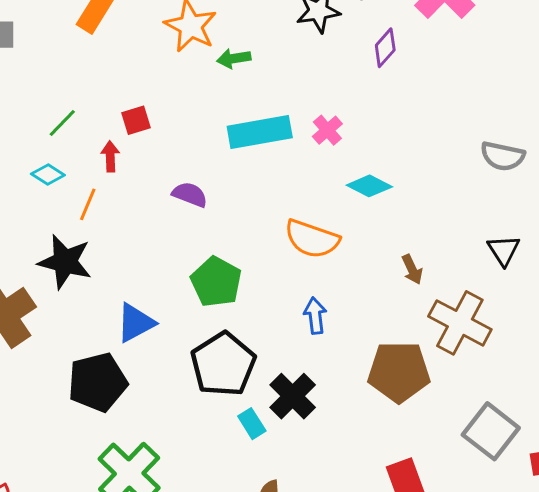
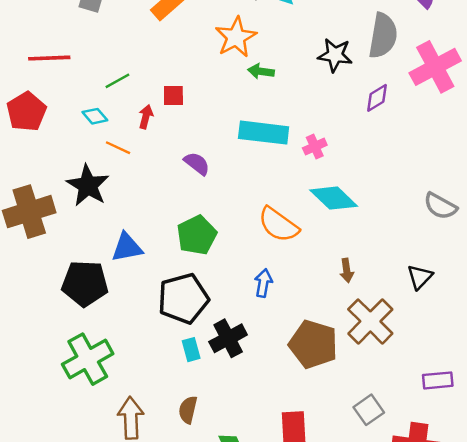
cyan diamond: (369, 186) -> (334, 198), size x1.4
orange line: (88, 204) -> (118, 148), turned 75
gray square: (491, 431) -> (369, 410), size x0.7

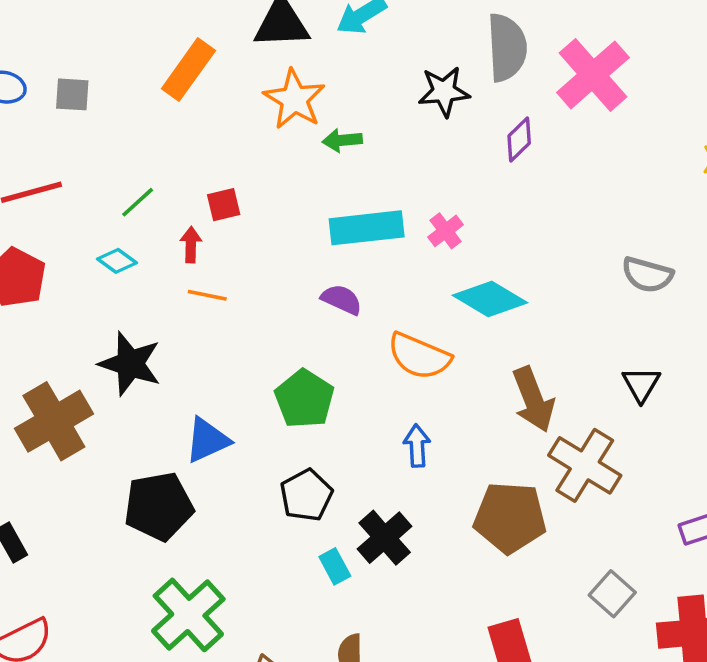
orange line: (118, 148) -> (207, 295), moved
purple semicircle: (197, 163) -> (342, 299), moved
brown arrow: (347, 270) -> (533, 399), size x1.8
black pentagon: (183, 299) -> (306, 495), size x0.7

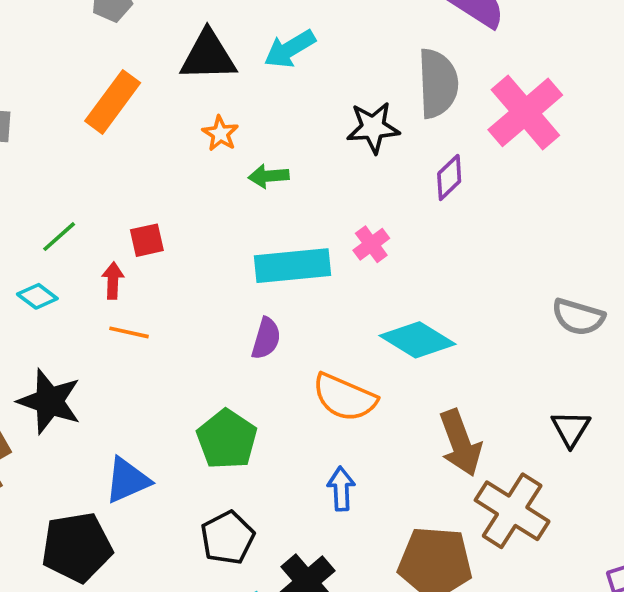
orange star: (294, 99) -> (220, 133), size x0.6
pink cross: (446, 231) -> (371, 244), moved
purple semicircle: (342, 299) -> (266, 338), turned 81

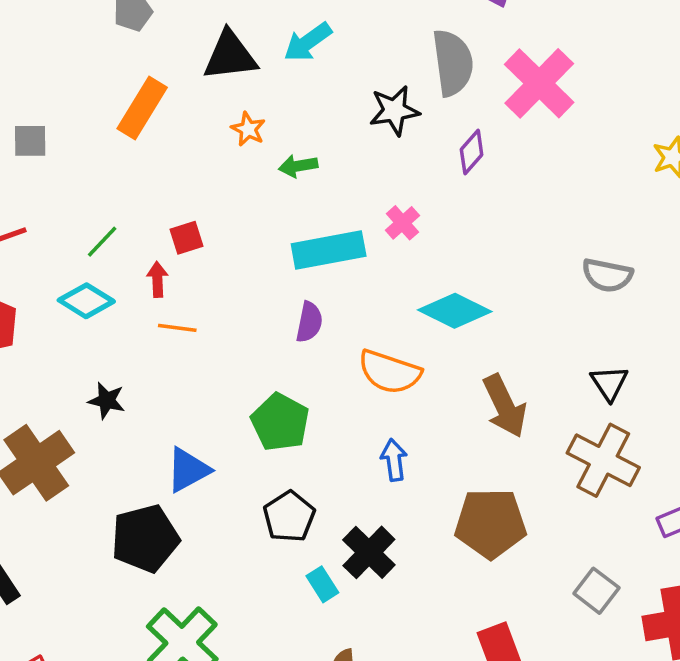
cyan diamond: (37, 296) -> (86, 301), size x1.4
black star: (49, 401) -> (107, 401), size x0.6
brown cross: (512, 511) -> (603, 460), moved

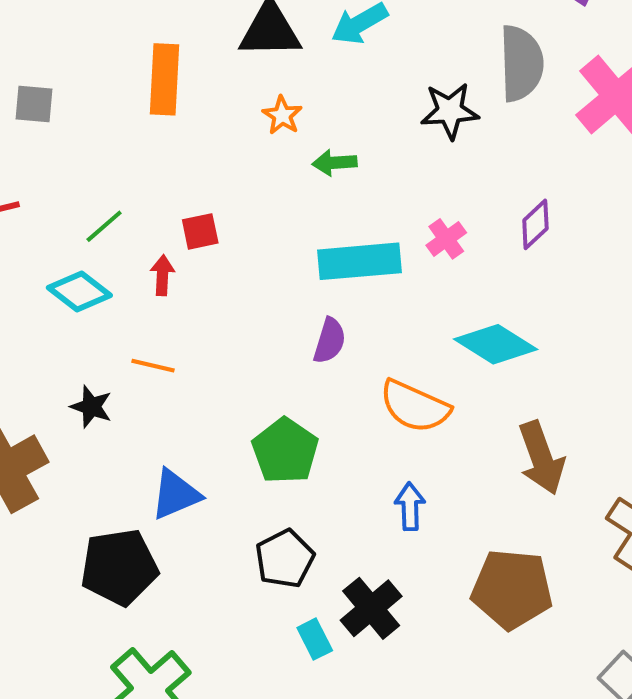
orange rectangle: (142, 108) -> (165, 79), turned -34
purple diamond: (472, 152) -> (535, 224), moved
orange line: (177, 328) -> (153, 366), moved

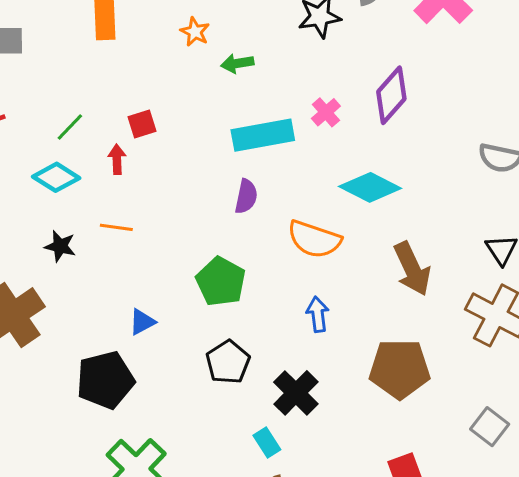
purple diamond: (535, 224) -> (391, 95), size x1.5
black star: (91, 407) -> (60, 246), moved
blue triangle: (176, 494) -> (142, 322), size x0.7
cyan rectangle: (315, 639) -> (267, 442), moved

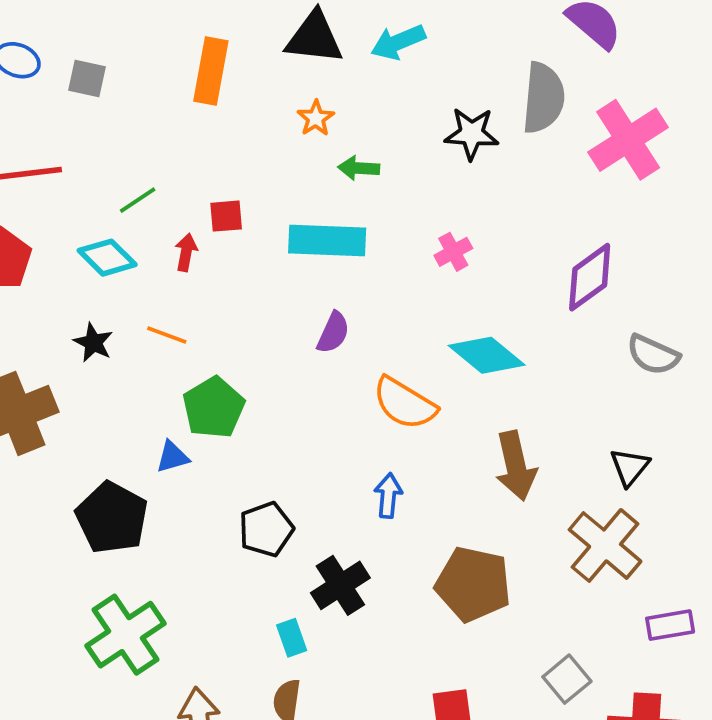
purple diamond: (391, 95) -> (590, 277), moved
cyan rectangle: (263, 135) -> (327, 240), moved
green pentagon: (221, 282) -> (214, 408), moved
black pentagon: (105, 380) -> (112, 518), turned 30

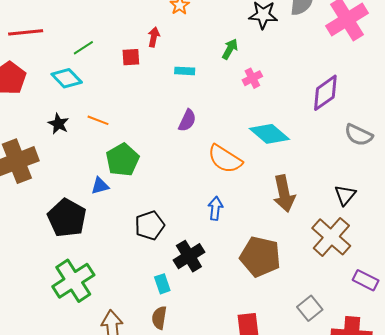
green arrow: (359, 168) -> (230, 49), moved, turned 115
cyan rectangle: (327, 240) -> (185, 71), size x0.5
red arrow: (186, 252) -> (154, 37), moved
purple rectangle: (670, 625) -> (366, 280), turned 35

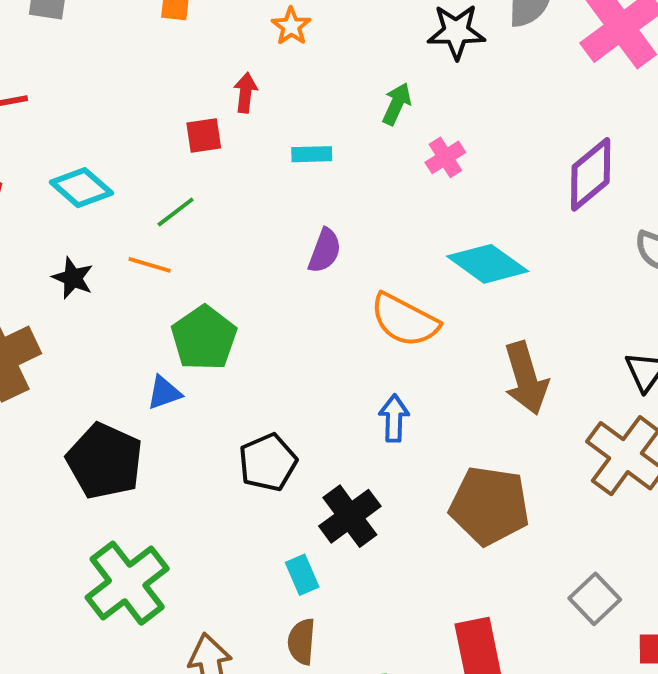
green line: (83, 48) -> (176, 212), moved

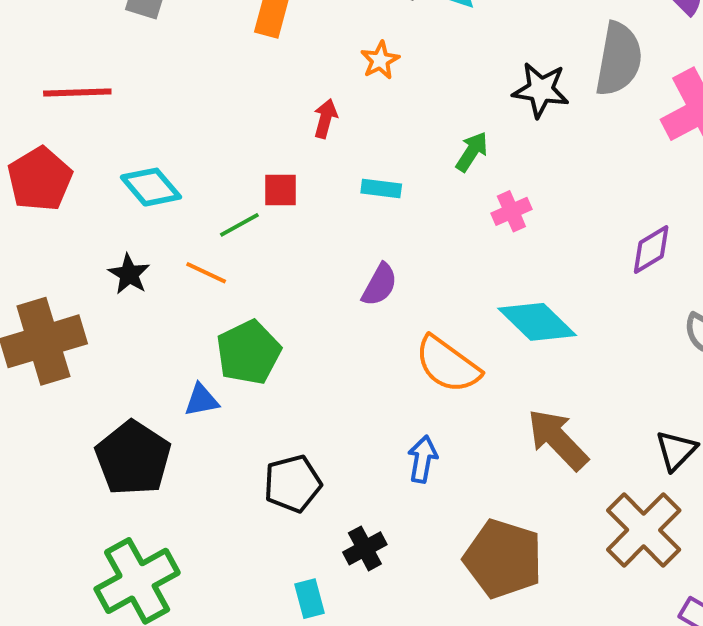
red square: (204, 136) -> (280, 190), moved
purple diamond: (591, 174) -> (651, 249), size x0.7
brown arrow: (526, 378) -> (558, 439), turned 144
black cross: (350, 516) -> (365, 548), size x0.7

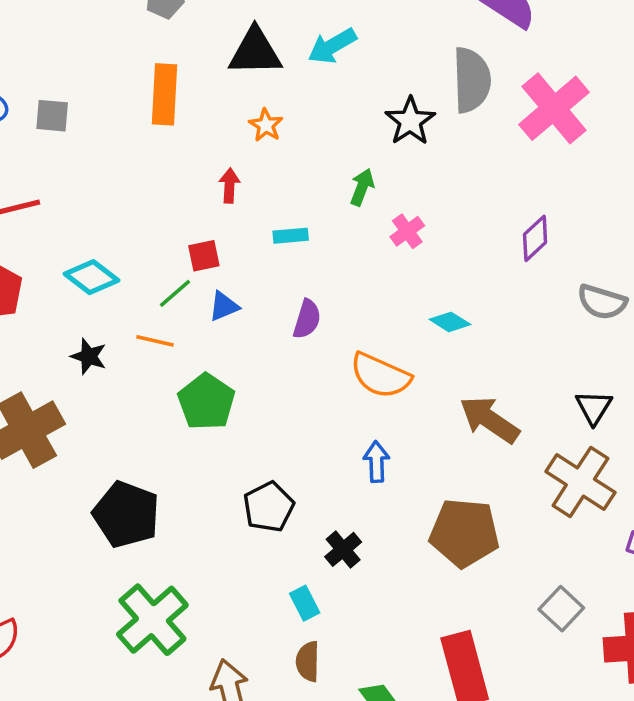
black star: (541, 90) -> (410, 121), turned -30
cyan diamond: (537, 322) -> (450, 322), size x0.6
blue triangle: (201, 400) -> (224, 306), moved

